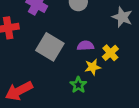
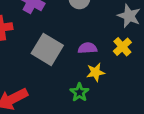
yellow cross: (110, 53) -> (122, 47), moved

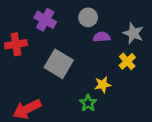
purple semicircle: (87, 48) -> (102, 37), moved

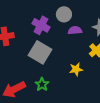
purple cross: (45, 20) -> (41, 25), moved
green star: (88, 103) -> (42, 84), moved

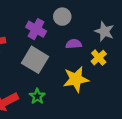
purple semicircle: (75, 30) -> (74, 44), moved
yellow star: (76, 69) -> (76, 79), size x1.6

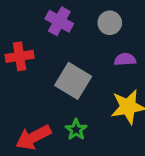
purple cross: (36, 29) -> (59, 21), moved

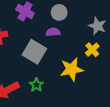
purple semicircle: (125, 59) -> (53, 32), moved

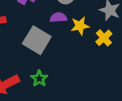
yellow star: (72, 69) -> (80, 26), moved, size x0.7

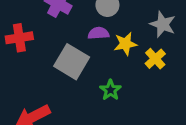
green star: (39, 79) -> (110, 90), moved

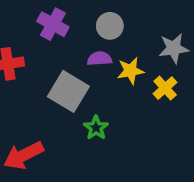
gray star: (163, 24) -> (174, 48), turned -30
green star: (110, 90) -> (96, 128), moved

